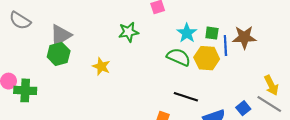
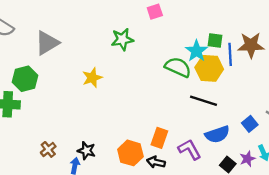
cyan star: (187, 33) -> (196, 51), moved
green hexagon: (59, 54) -> (25, 79), moved
yellow star: (101, 66) -> (92, 78), turned 30
black line: (186, 97) -> (203, 101), moved

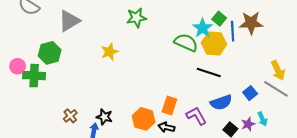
green square: (215, 41) -> (219, 19), turned 32

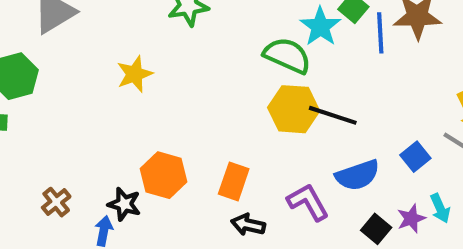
yellow hexagon: (214, 44) -> (294, 109), moved
orange rectangle: (169, 106) -> (234, 181), moved
orange hexagon: (144, 119) -> (164, 175), moved

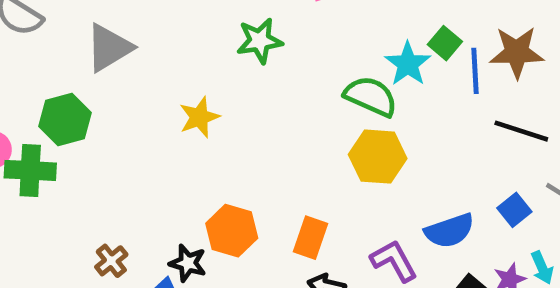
black line: (333, 115) -> (521, 131), moved

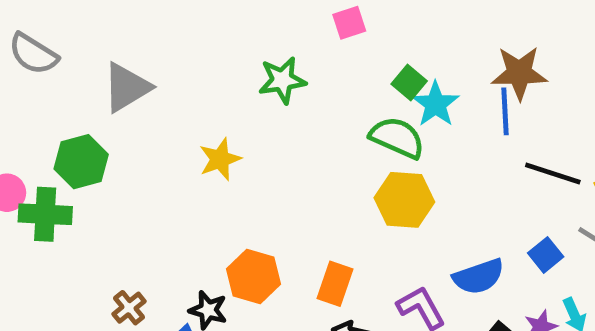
green square: (445, 43) -> (409, 83), moved
brown star: (517, 52) -> (519, 73), moved

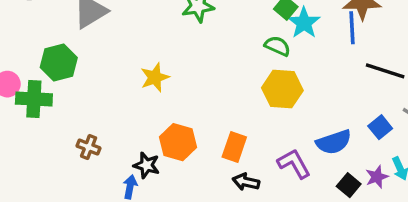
green semicircle: (397, 138) -> (277, 46), size x0.7
yellow star: (220, 159) -> (155, 77), moved
brown cross: (129, 308) -> (89, 147), moved, turned -30

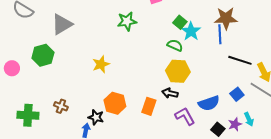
green cross: (34, 99) -> (28, 115), moved
black arrow: (246, 182) -> (170, 93), moved

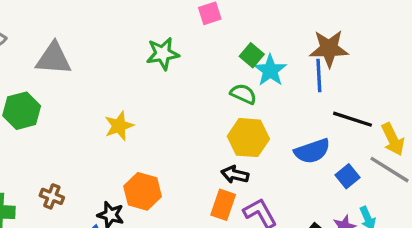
gray triangle: (62, 24) -> (54, 59), turned 35
blue semicircle: (209, 103) -> (312, 151), moved
orange rectangle: (149, 106) -> (223, 205), moved

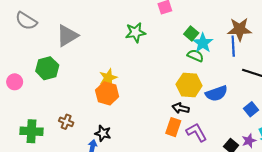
gray triangle: (54, 59) -> (67, 36), turned -35
green semicircle: (243, 94) -> (195, 56), moved
blue semicircle: (312, 151) -> (216, 93), moved
orange hexagon: (143, 191) -> (107, 93), moved

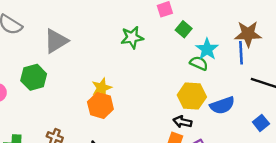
green square: (191, 34) -> (184, 29), moved

